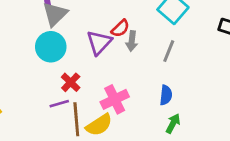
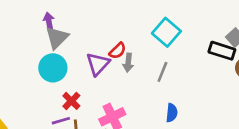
blue semicircle: (166, 95) -> (172, 113), moved

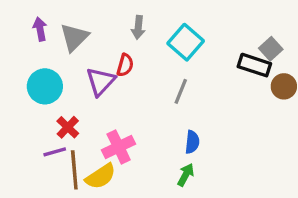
gray triangle: (57, 38) -> (74, 37), moved
red semicircle: (118, 51) -> (125, 65), turned -30
gray arrow: (128, 63) -> (138, 27), moved

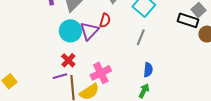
cyan circle: (45, 86) -> (70, 31), moved

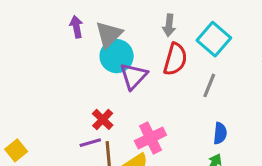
red semicircle: (105, 20) -> (175, 59), moved, size x1.5
cyan circle: (70, 31) -> (117, 56), moved

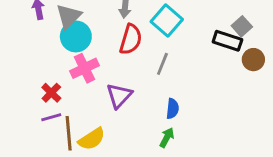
purple triangle: (134, 76) -> (119, 96), moved
red cross: (103, 119) -> (51, 93), moved
pink cross: (151, 138) -> (85, 68), moved

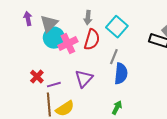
pink cross: (85, 68) -> (68, 44), moved
blue semicircle: (173, 109) -> (121, 74), moved, size x1.5
purple line: (51, 117) -> (54, 85), moved

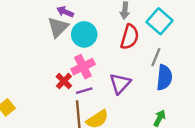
purple arrow: (28, 19) -> (65, 12), moved, turned -56
gray triangle: (49, 24) -> (58, 27), moved
pink cross: (68, 44) -> (83, 67), moved

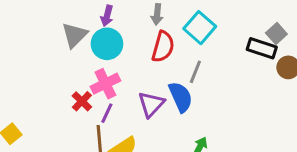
purple arrow: (65, 12) -> (107, 16), moved, turned -98
blue semicircle: (164, 77) -> (181, 97), moved, turned -30
purple line: (84, 91) -> (107, 113), turned -49

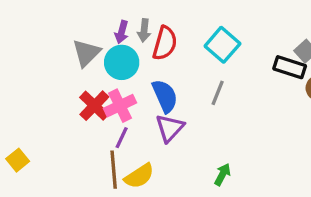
gray arrow: (157, 14) -> (144, 30), moved
red semicircle: (163, 47) -> (165, 43), moved
blue semicircle: (181, 97) -> (165, 96), moved
red cross: (82, 101) -> (94, 106), moved, size x1.4

